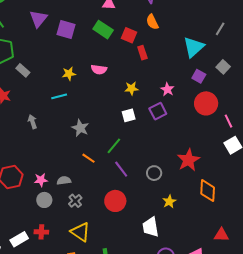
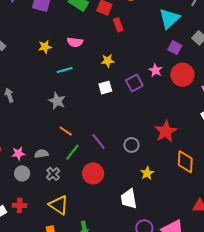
pink star: (167, 89) -> (156, 70), moved
cyan line: (59, 96) -> (65, 70), moved
green line: (114, 146) -> (72, 152), moved

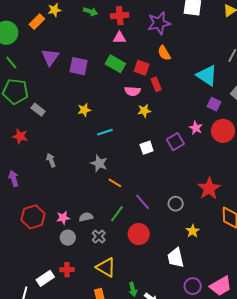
cyan triangle: (169, 18) -> (207, 75), turned -40
pink semicircle: (75, 42) -> (132, 91), moved
yellow star: (108, 61) -> (144, 111), moved
orange line: (66, 131) -> (115, 183), moved

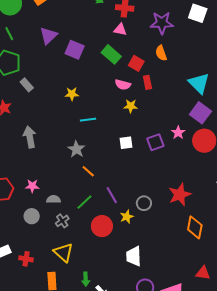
purple square: (214, 104) -> (200, 113), size x1.5
gray arrow: (51, 160) -> (30, 137), size x1.5
pink star: (63, 218) -> (32, 186), moved
yellow star: (193, 231) -> (127, 217), moved
red cross: (67, 270) -> (26, 259), moved

